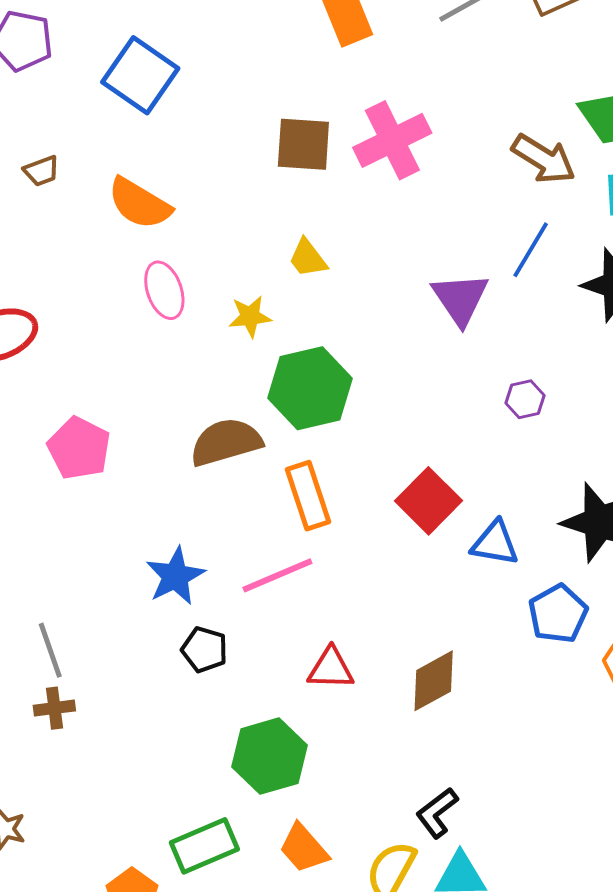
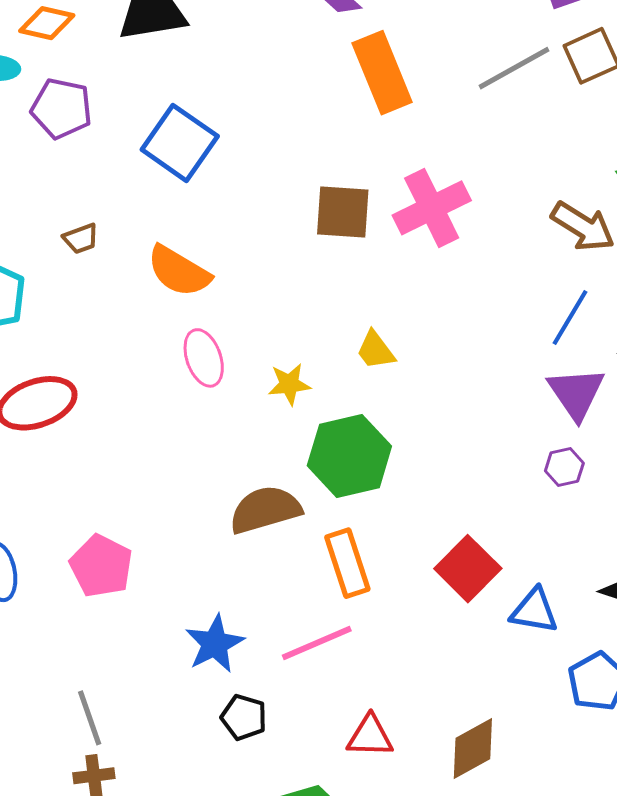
yellow trapezoid: (308, 258) -> (376, 350), moved
purple triangle: (460, 299) -> (576, 393), moved
pink pentagon: (79, 448) -> (101, 566), moved

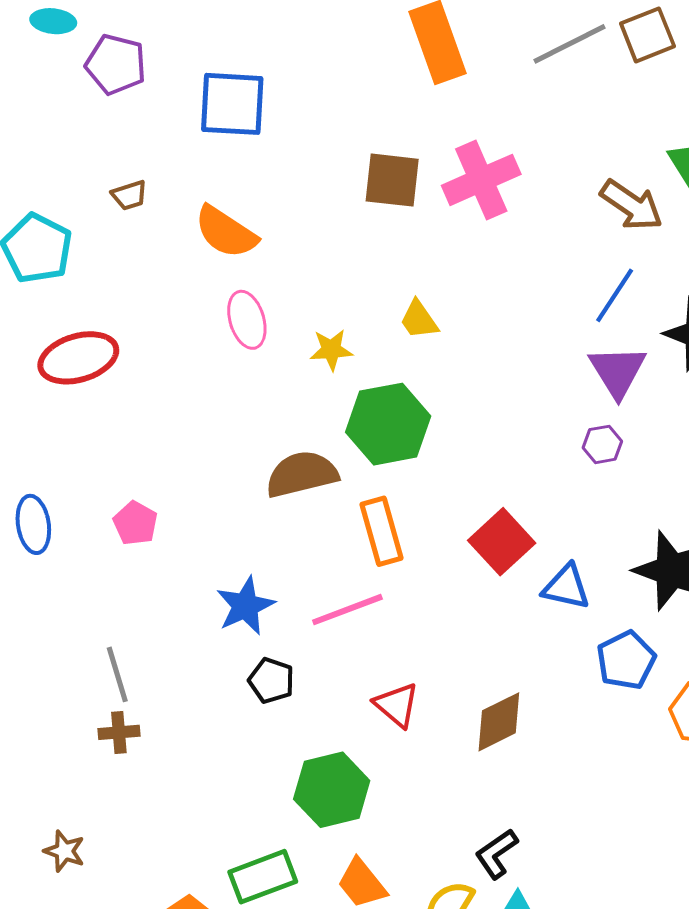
blue square: (180, 143) -> (232, 104), turned -34
pink pentagon: (101, 566) -> (135, 523), size x0.7
red triangle: (370, 736) -> (397, 705), turned 36

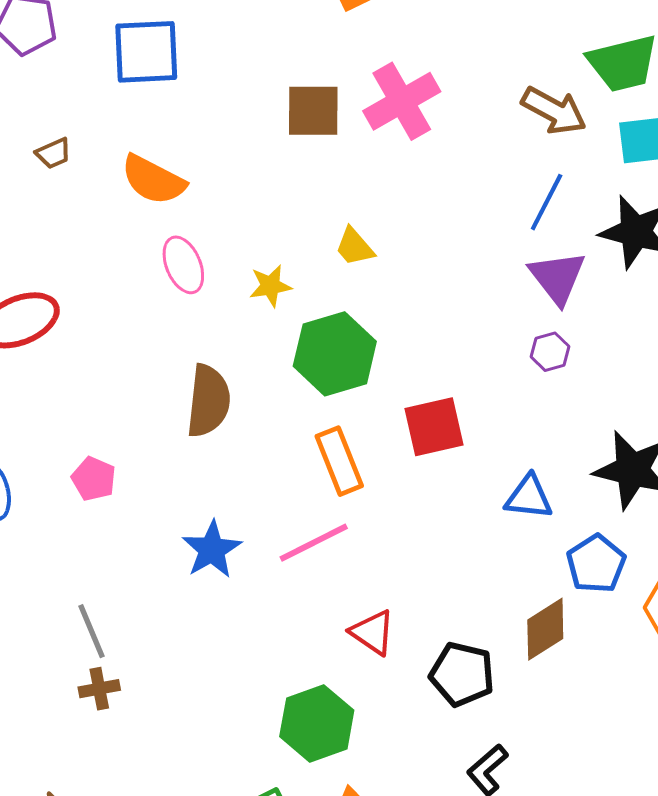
brown semicircle: (302, 474) -> (208, 401), moved, turned 116
red square: (502, 542) -> (434, 427), moved, turned 36
black pentagon: (271, 681) -> (462, 674), moved, size x1.4
brown diamond: (499, 722) -> (545, 629), moved

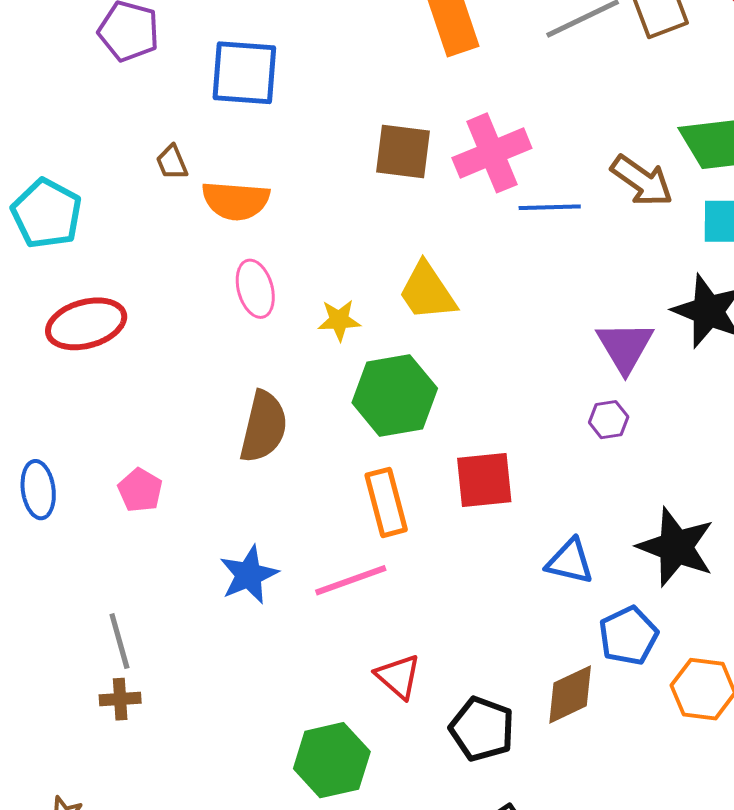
brown trapezoid: (53, 153) -> (172, 162), moved, turned 84
orange semicircle: (153, 180) -> (236, 201), turned -30
blue line: (547, 202) -> (550, 207), moved, turned 54
yellow trapezoid: (354, 247) -> (427, 292), size x1.5

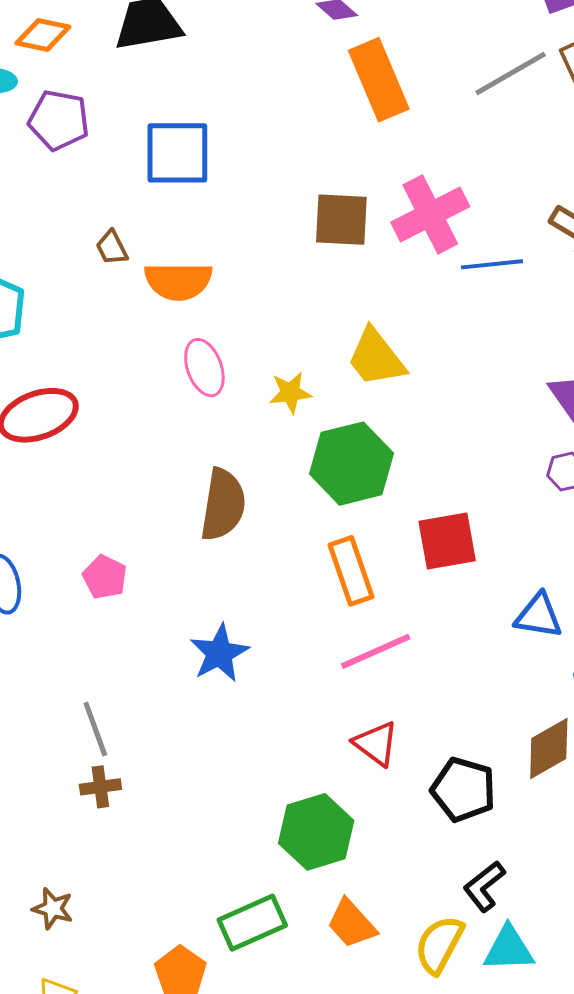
pink line: (351, 580) -> (376, 651), moved

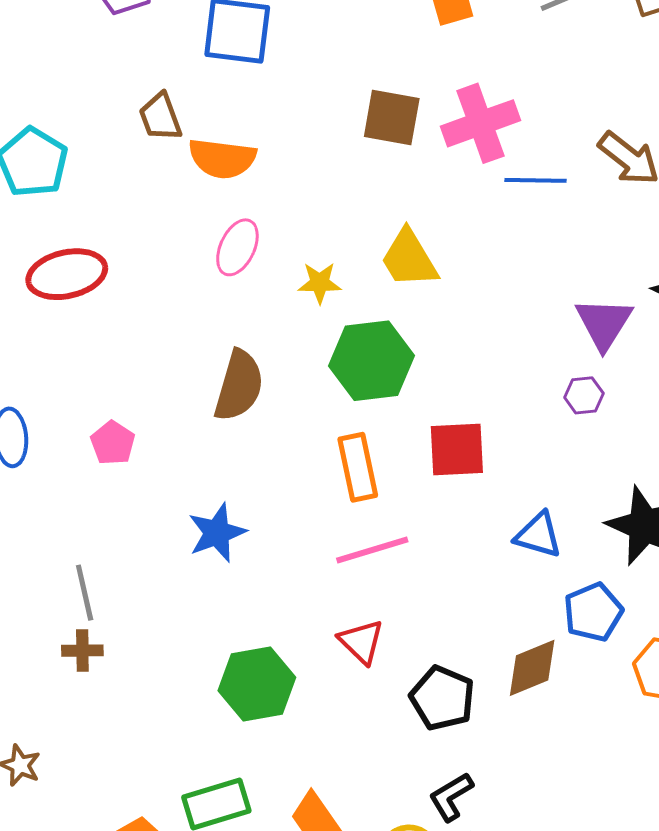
brown trapezoid: (112, 248) -> (160, 117), size x1.4
pink ellipse: (204, 368) -> (237, 247), turned 38
green hexagon: (316, 832) -> (257, 684), moved

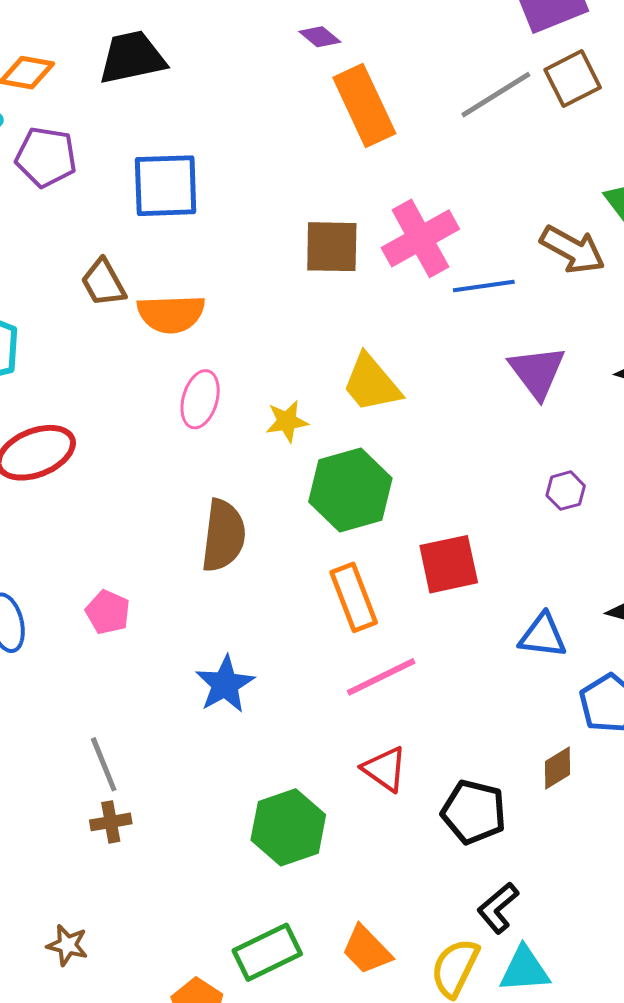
purple triangle: (604, 323) -> (537, 372), moved
brown diamond: (532, 668) -> (558, 768), size x0.7

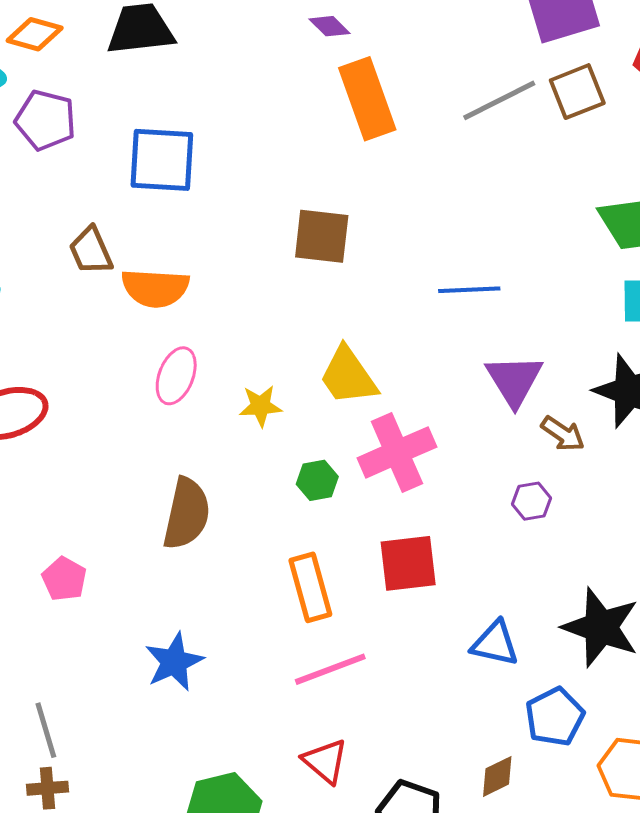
pink cross: (420, 238) -> (397, 452), moved
brown arrow: (572, 250) -> (563, 434), moved, size x0.7
green hexagon: (350, 490) -> (317, 480), size x0.5

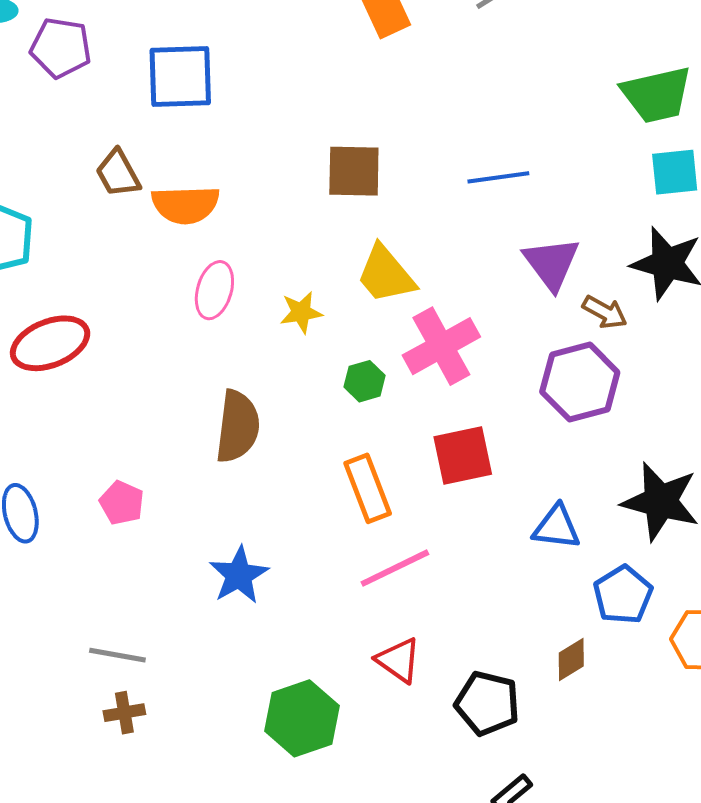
brown square: (322, 236) -> (354, 171), moved
purple hexagon: (531, 501) -> (580, 382), size x2.0
gray line: (46, 730) -> (117, 655), turned -58

